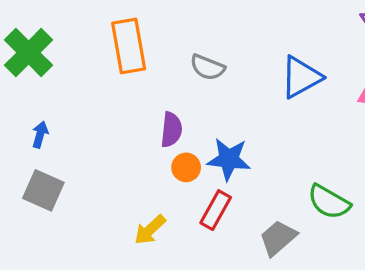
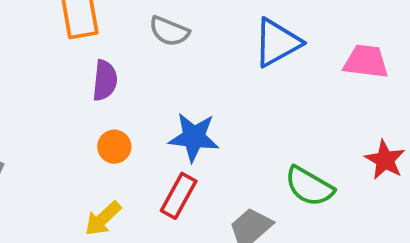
purple semicircle: (171, 130) -> (105, 80), moved
orange circle: (186, 167) -> (114, 147), moved

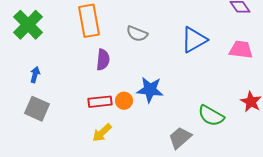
orange circle: (114, 147) -> (124, 101), moved
red rectangle: (179, 196) -> (100, 102), moved, turned 55

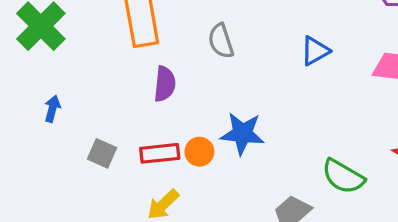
gray semicircle: (137, 34) -> (221, 41), turned 50
blue triangle: (194, 40) -> (315, 51), size x0.7
gray square: (37, 109) -> (102, 153), moved, size x0.7

